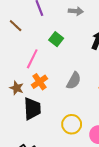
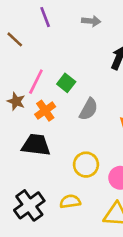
green square: (56, 39) -> (66, 83), moved
brown star: (17, 88) -> (16, 101), moved
black trapezoid: (32, 109) -> (36, 145), turned -80

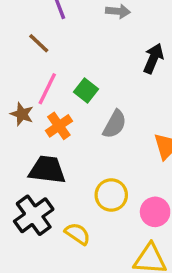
brown line: (15, 39) -> (39, 43), moved
yellow semicircle: (70, 201) -> (78, 234), moved, turned 42
black cross: (29, 205) -> (34, 215), moved

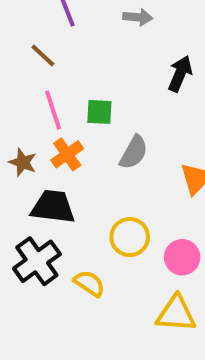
pink line: (47, 89) -> (53, 110), turned -44
green square: (86, 90) -> (99, 112), turned -35
brown star: (22, 114) -> (23, 162), moved

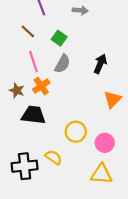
black arrow: (180, 74) -> (100, 64), moved
green square: (99, 112) -> (59, 38), moved, turned 32
gray semicircle: (134, 152) -> (62, 64), moved
black cross: (37, 261) -> (25, 166), moved, turned 30

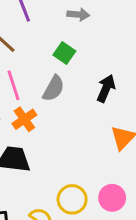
green square: (59, 38) -> (64, 53), moved
yellow circle: (76, 132) -> (72, 199), moved

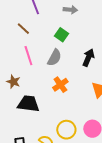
orange cross: (24, 119) -> (60, 85), moved

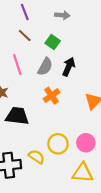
brown line: (23, 29) -> (25, 36), moved
black arrow: (88, 58) -> (69, 67), moved

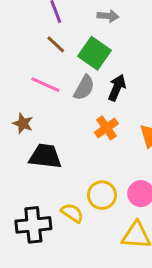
green square: (53, 42) -> (95, 53), size x1.5
pink line: (17, 65) -> (45, 85), turned -48
orange cross: (52, 96) -> (106, 128), moved

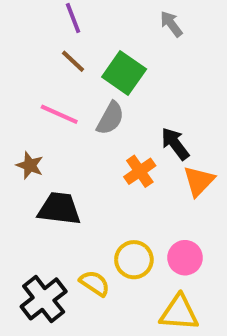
gray arrow: (108, 16) -> (171, 24), moved, turned -132
black arrow: (117, 88) -> (175, 144), moved, turned -60
black cross: (33, 225) -> (44, 299), turned -32

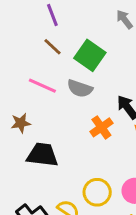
gray semicircle: (110, 118) -> (80, 88), turned 80
brown star: (30, 165) -> (21, 123), turned -30

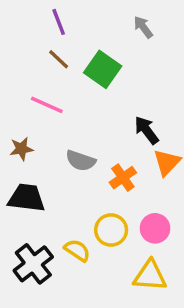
gray semicircle: (80, 88) -> (81, 161), moved
orange cross: (101, 127) -> (123, 178), moved
black trapezoid: (42, 155) -> (26, 198), moved

